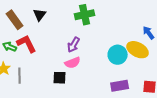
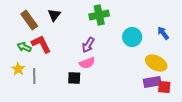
yellow ellipse: (138, 50) -> (156, 63), moved
cyan circle: (118, 55) -> (132, 37), moved
purple rectangle: (120, 86) -> (152, 82), moved

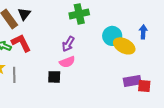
black triangle: (54, 15) -> (24, 14), moved
blue arrow: (163, 33) -> (143, 32), turned 40
yellow ellipse: (156, 63) -> (124, 46), moved

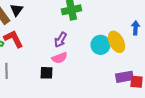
cyan circle: (112, 36) -> (100, 45), moved
yellow ellipse: (124, 46) -> (116, 42), turned 35

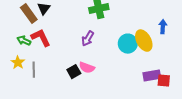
pink semicircle: (59, 58) -> (87, 68), moved, turned 42
black square: (46, 73) -> (74, 72), turned -32

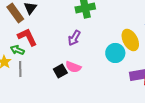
green arrow: (24, 41) -> (17, 50), moved
cyan circle: (128, 44) -> (115, 53), moved

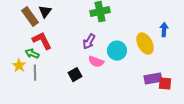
cyan circle: (115, 53) -> (117, 51), moved
pink semicircle: (73, 67) -> (96, 62), moved

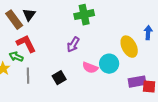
cyan circle: (117, 51) -> (109, 64), moved
pink semicircle: (96, 62) -> (90, 68), moved
gray line: (35, 73) -> (28, 76), moved

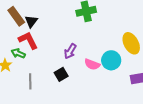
black triangle: (29, 15) -> (31, 21), moved
purple arrow: (73, 45) -> (70, 51), moved
gray line: (28, 76) -> (30, 81), moved

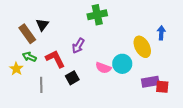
brown rectangle: (16, 16) -> (27, 34), moved
red L-shape: (28, 40) -> (55, 59), moved
purple arrow: (70, 51) -> (78, 46), moved

